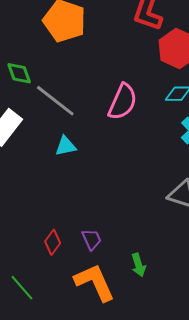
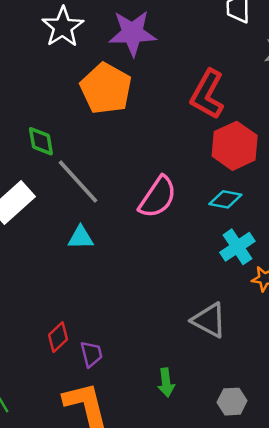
red diamond: (53, 242) -> (58, 337), moved
green arrow: (139, 265) -> (166, 382), moved

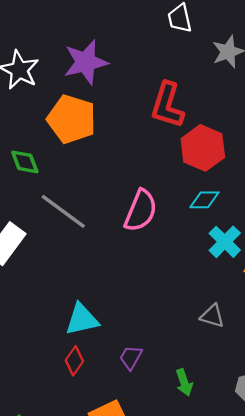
green diamond: (41, 141) -> (25, 162), moved
cyan triangle: (81, 238) -> (82, 319), moved, size x1.4
gray triangle: (209, 320) -> (212, 316), size x0.7
purple trapezoid: (91, 354) -> (131, 357), moved, turned -125

